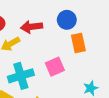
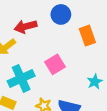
orange rectangle: (78, 43) -> (87, 36), moved

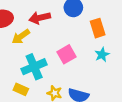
cyan star: (95, 82) -> (102, 55), moved

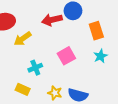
red arrow: (40, 18) -> (52, 20), moved
cyan cross: (34, 67) -> (35, 68), size x0.6

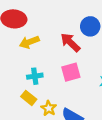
red arrow: (52, 20) -> (70, 42), moved, turned 42
yellow rectangle: (23, 89) -> (29, 98), moved

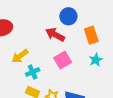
yellow arrow: (29, 42) -> (20, 56), moved

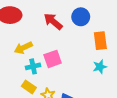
red arrow: (55, 35) -> (53, 21), moved
pink square: (63, 60) -> (53, 59), moved

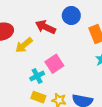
yellow arrow: (23, 48) -> (24, 45), moved

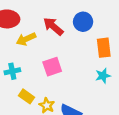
cyan cross: (37, 76) -> (12, 71), moved

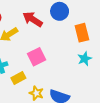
yellow rectangle: (26, 96) -> (18, 78), moved, turned -56

